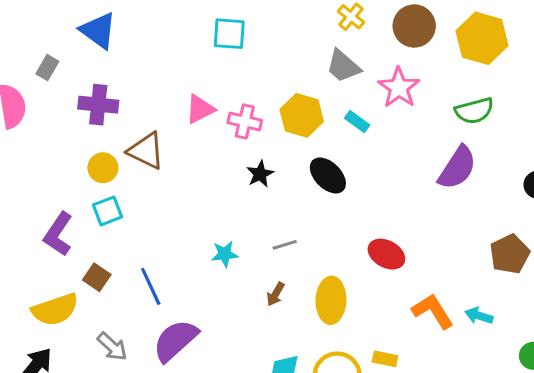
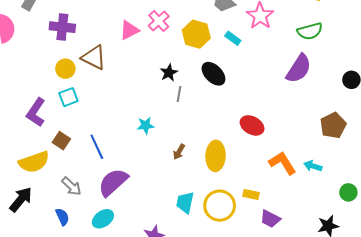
pink cross: (245, 122) -> (159, 21), moved, turned 35
gray line: (285, 245) -> (179, 94), moved, turned -63

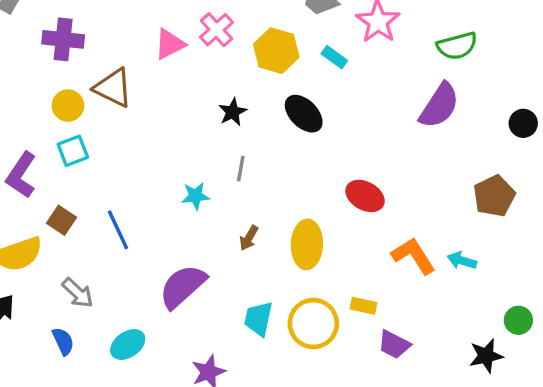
gray line: (179, 94) -> (241, 169), moved
purple semicircle: (113, 182) -> (183, 286), moved
green circle: (348, 192) -> (518, 320), moved

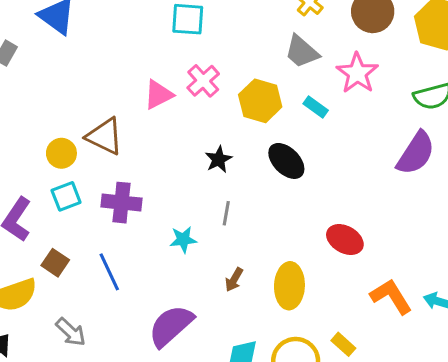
purple cross: (63, 39) -> (122, 203), moved
yellow rectangle: (363, 306) -> (343, 344), turned 30

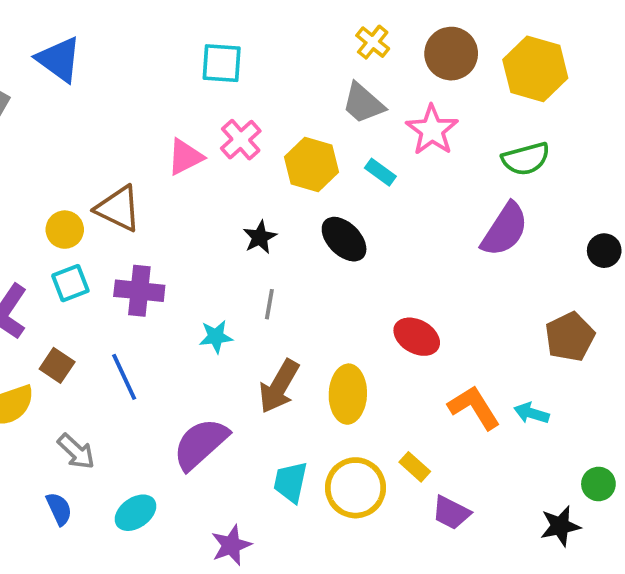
brown arrow: (234, 280) -> (279, 386), size x1.8

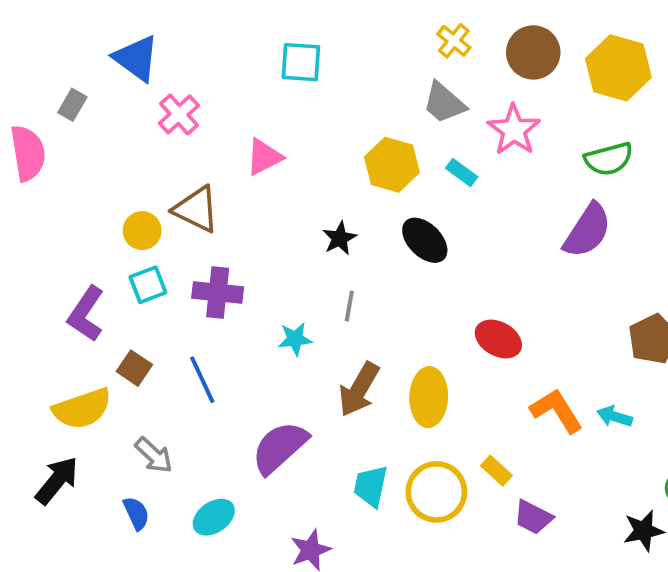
pink cross: (241, 140) -> (179, 114), moved

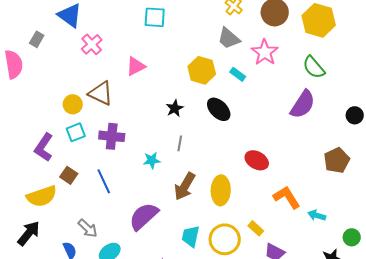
green semicircle: (609, 159) -> (314, 67), turned 65
cyan arrow: (615, 416) -> (317, 215), moved
gray arrow: (154, 455) -> (88, 228), moved

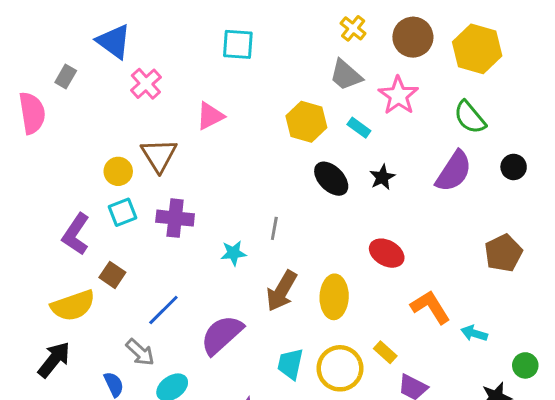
brown triangle: (101, 93) -> (159, 155), turned 32
black star: (175, 108) -> (382, 177), moved
black circle: (355, 115) -> (514, 167), moved
blue line: (104, 181) -> (163, 310), moved, turned 70

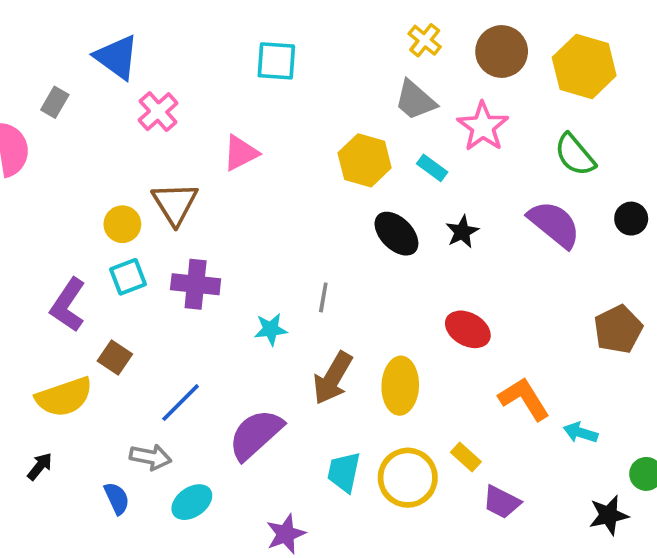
purple semicircle: (454, 171) -> (554, 224), turned -84
gray arrow: (140, 352) -> (151, 457), turned -32
black arrow: (54, 360) -> (40, 466), size x0.6

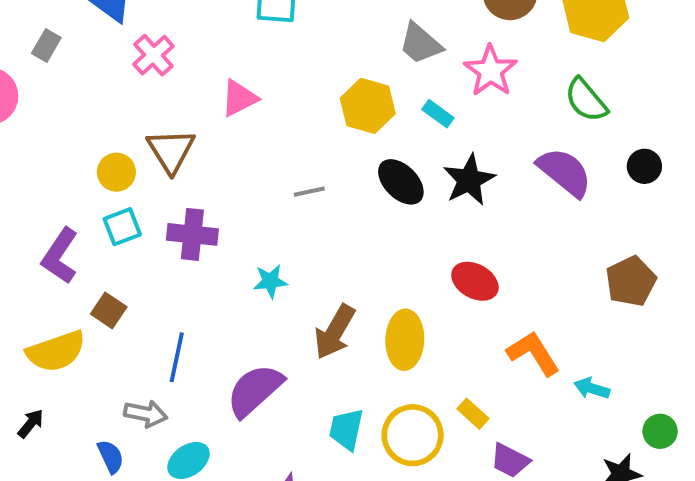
black star: (462, 232) -> (469, 180), size x1.5
gray line: (323, 297) -> (309, 192), moved, turned 68
blue line: (181, 403) -> (177, 357), turned -33

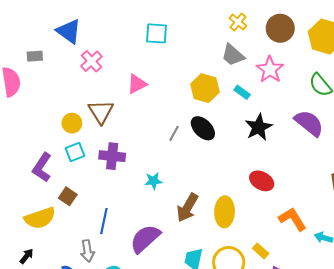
gray rectangle: (46, 45) -> (35, 56), turned 56
black ellipse: (401, 182) -> (203, 128), moved
gray line: (309, 192) -> (174, 133), turned -49
gray arrow: (146, 414) -> (87, 251), turned 70

